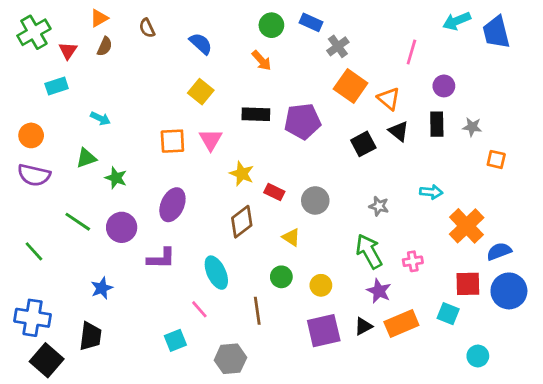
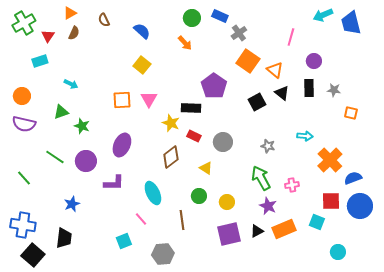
black rectangle: (256, 114) -> (191, 108), moved
purple pentagon: (303, 121) -> (214, 86), turned -30

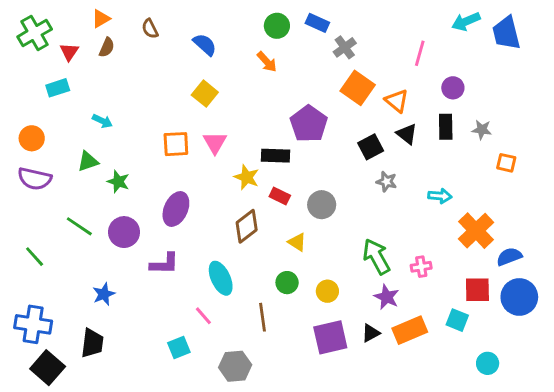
gray star: (268, 146) -> (387, 182), moved

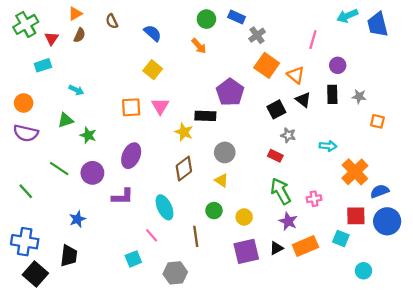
red rectangle: (280, 196) -> (275, 156), moved
gray circle: (322, 205) -> (225, 152), moved

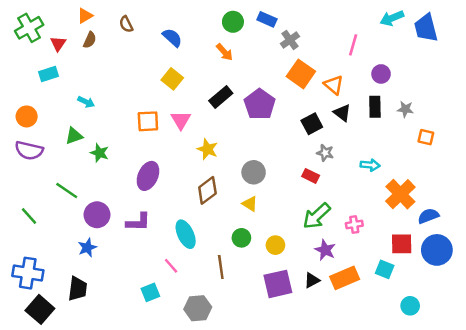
black rectangle: (205, 116) -> (221, 97), moved, turned -42
purple circle: (92, 173) -> (97, 215), moved
green arrow: (281, 191) -> (317, 216), turned -104

